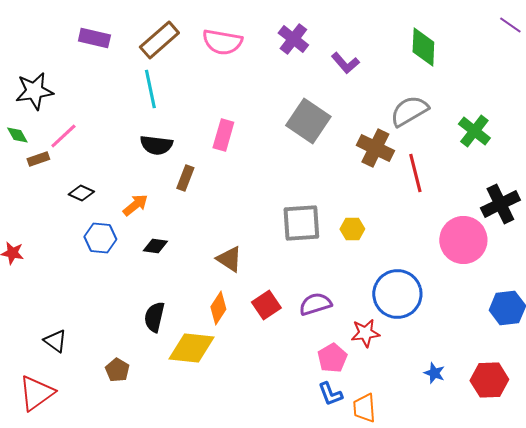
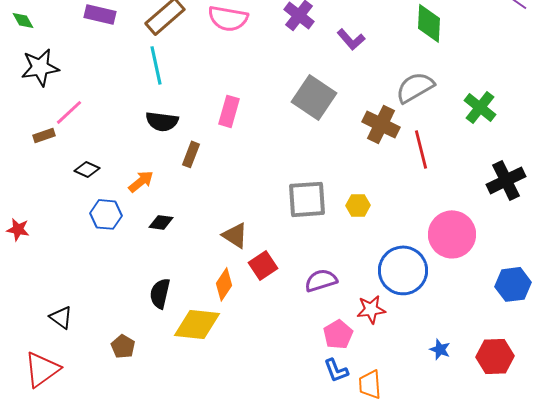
green diamond: (17, 135) -> (23, 20), moved
pink circle: (463, 240) -> (452, 234), moved
red square: (266, 305) -> (263, 265), moved

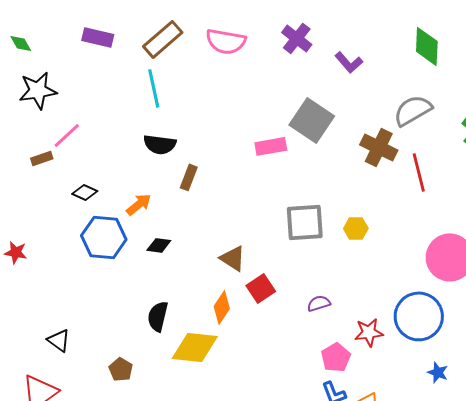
pink rectangle: (229, 111) -> (271, 146), moved, turned 64
blue hexagon: (106, 214) -> (104, 237), size x1.4
blue circle: (403, 270) -> (419, 316), moved
purple semicircle: (321, 280) -> (319, 303), size x0.7

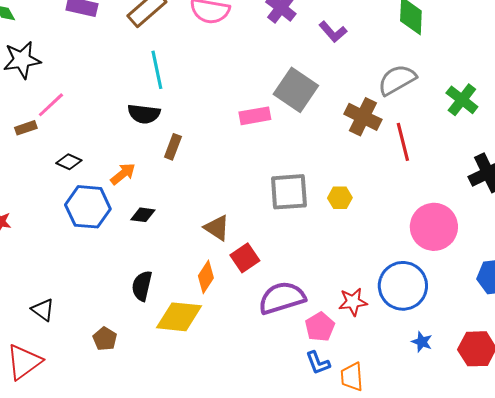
cyan line: (154, 88) -> (157, 70), moved
purple semicircle: (319, 303) -> (282, 298), moved, size x2.0

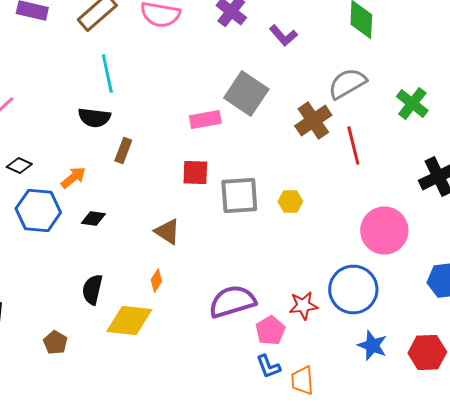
brown cross: (363, 117) -> (313, 120), turned 30
red square: (245, 258) -> (195, 172), moved, turned 36
orange diamond: (206, 277) -> (156, 280), size x0.7
blue star: (422, 342) -> (372, 346), size x1.4

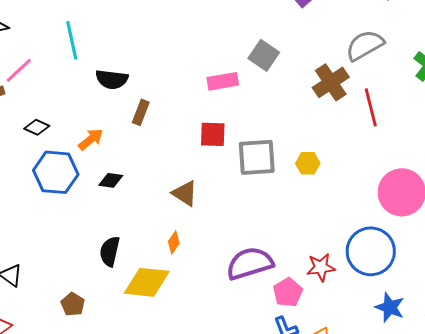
cyan line: (107, 74) -> (72, 40), moved
gray square: (246, 94) -> (264, 55), size x0.7

